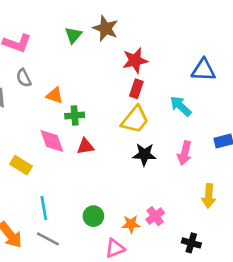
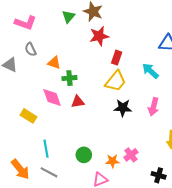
red star: (135, 61) -> (99, 36), moved

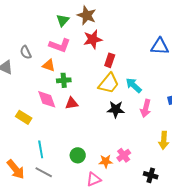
pink L-shape: (25, 23) -> (60, 45), moved
cyan arrow: (150, 71) -> (134, 85), moved

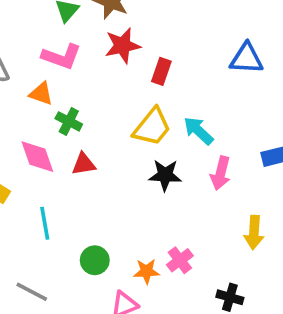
red rectangle: (110, 60) -> (161, 71), moved
green cross: (64, 80) -> (69, 121), turned 32
cyan line: (41, 149) -> (45, 223), moved

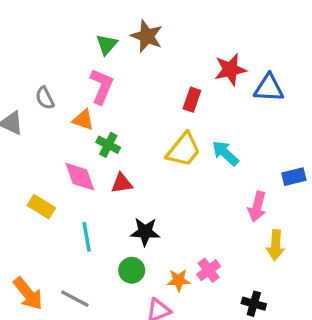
red star: (123, 46) -> (230, 70), moved
pink L-shape: (61, 57) -> (102, 86), turned -87
pink arrow: (221, 173) -> (257, 207), moved
black star: (165, 175) -> (145, 232), moved

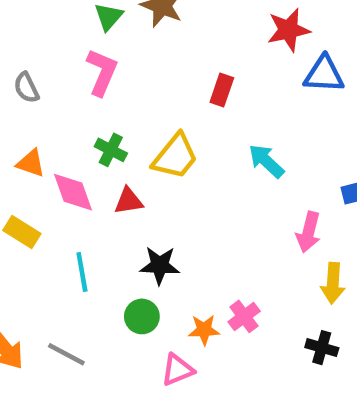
red star: (230, 70) -> (288, 30), moved
orange triangle: (83, 120) -> (31, 163), moved
yellow trapezoid: (184, 150) -> (175, 157), moved
black cross: (254, 304) -> (322, 348), moved

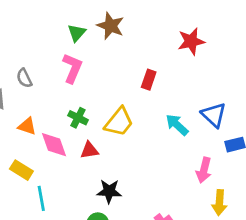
blue triangle: (324, 74) -> (214, 115), moved, turned 40
cyan line: (82, 272) -> (41, 198), moved

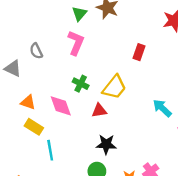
cyan arrow: (177, 125) -> (162, 108), moved
orange triangle: (27, 126) -> (28, 102), moved
red triangle: (89, 150) -> (99, 110), moved

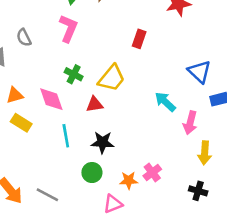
orange triangle: (28, 102) -> (15, 95), turned -35
cyan line: (50, 150) -> (66, 136), moved

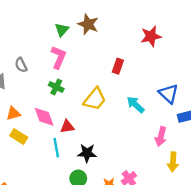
green cross: (74, 74) -> (56, 87), moved
cyan arrow: (165, 102) -> (135, 105), moved
red triangle: (95, 104) -> (67, 127), moved

